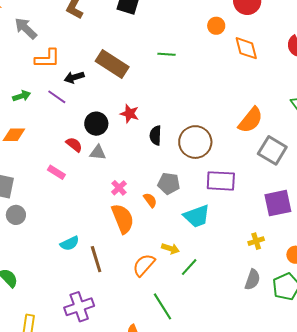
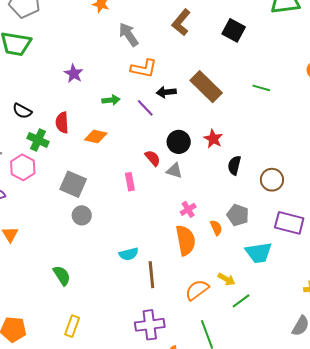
brown circle: (195, 142) -> (272, 180), size x0.7
pink rectangle: (56, 172) -> (130, 182), turned 36
purple cross: (79, 307) -> (150, 325), moved

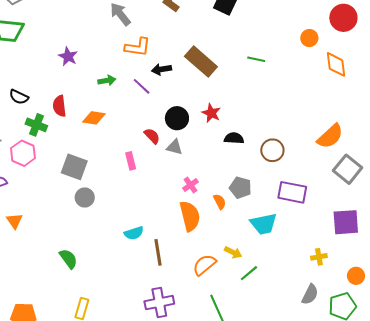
black semicircle: (234, 165) -> (234, 138), turned 84

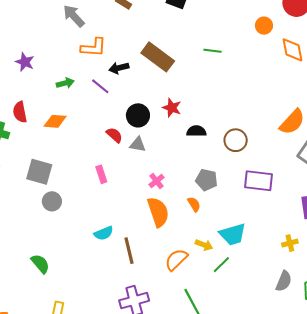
pink rectangle: (131, 161) -> (101, 174), moved
orange semicircle: (220, 202) -> (194, 204), moved
cyan trapezoid: (264, 224) -> (233, 234), moved

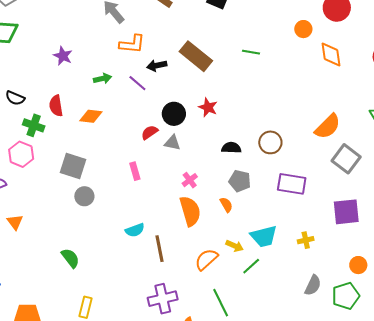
black semicircle: (196, 131) -> (231, 148), moved
red semicircle: (114, 135) -> (150, 132), turned -78
yellow cross: (290, 243) -> (306, 240), moved

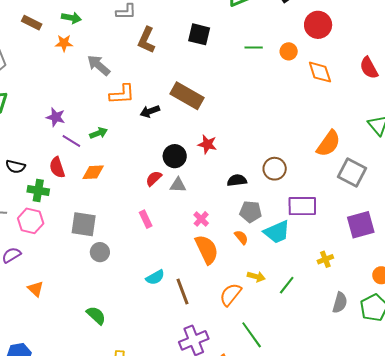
green line: (251, 52) -> (254, 47), moved
purple line: (137, 83) -> (71, 141), moved
cyan trapezoid: (264, 236) -> (277, 232), moved
green line: (251, 266) -> (287, 285), moved

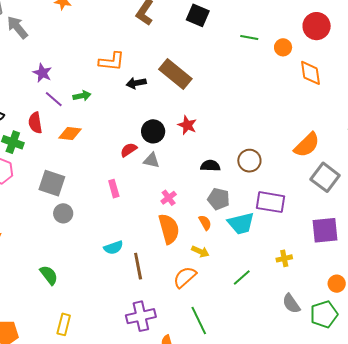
gray arrow: (99, 65) -> (17, 27), moved
yellow arrow: (256, 277) -> (200, 252), moved
gray semicircle: (340, 303) -> (291, 304), turned 120

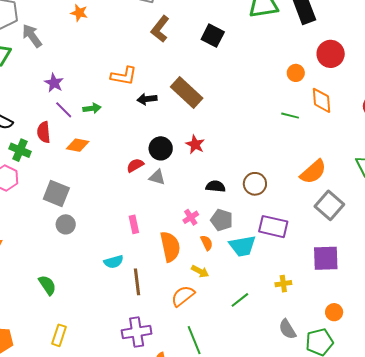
green line: (249, 38) -> (290, 116), moved
pink rectangle: (114, 189) -> (134, 224), moved
pink cross: (169, 198) -> (191, 217), moved

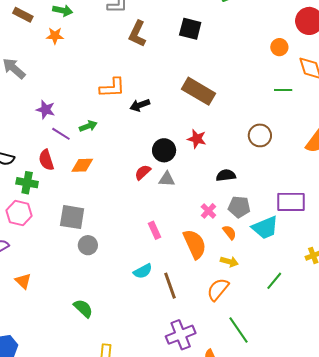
brown rectangle: (187, 92) -> (199, 91), moved
brown circle: (255, 184) -> (260, 135), moved

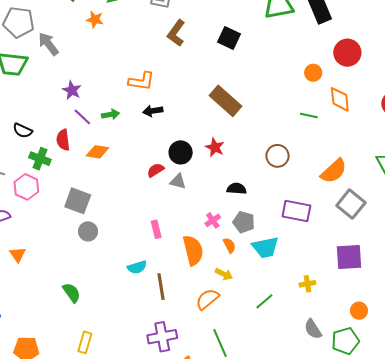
black arrow: (140, 105) -> (153, 111), moved
purple rectangle: (291, 202) -> (296, 211), moved

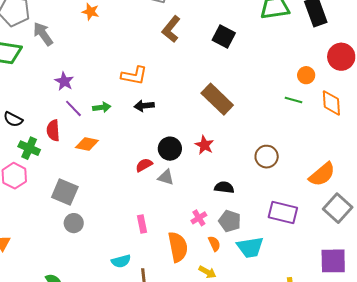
green line: (309, 116) -> (294, 100), moved

